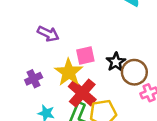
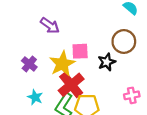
brown circle: (134, 72) -> (124, 41), moved
purple cross: (34, 79) -> (29, 64), turned -35

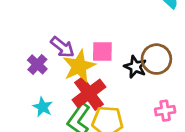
purple arrow: (50, 25) -> (62, 47), moved
brown circle: (124, 41) -> (156, 59), moved
black star: (107, 62) -> (135, 67), turned -30

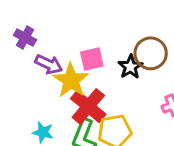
purple cross: (37, 64) -> (25, 37), moved
black star: (135, 67) -> (130, 67), turned 30

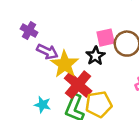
pink square: (92, 59) -> (106, 38), moved
black star: (130, 67) -> (95, 56), moved

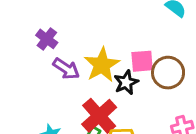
yellow star: (65, 64) -> (102, 65), moved

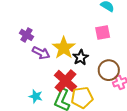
pink square: (142, 61) -> (103, 33), moved
brown circle: (168, 73) -> (109, 70), moved

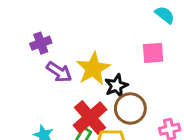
purple cross: (27, 35) -> (41, 43), turned 32
brown circle: (109, 70) -> (130, 108), moved

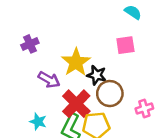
purple arrow: (59, 72) -> (49, 80), moved
black star: (116, 86) -> (97, 75), turned -30

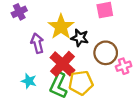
purple arrow: (49, 80) -> (37, 43), turned -132
brown circle: (110, 94) -> (106, 53), moved

